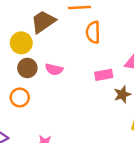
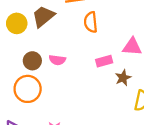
yellow circle: (21, 43) -> (17, 23), moved
orange circle: (20, 97) -> (28, 89), size x1.5

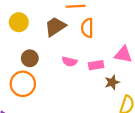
brown trapezoid: (43, 16) -> (55, 27), moved
pink semicircle: (57, 60) -> (70, 61), moved

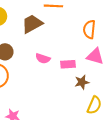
orange semicircle: (87, 28) -> (89, 29), moved

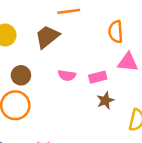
brown star: (82, 82) -> (105, 100), moved

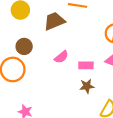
pink semicircle: (67, 75) -> (61, 57), turned -64

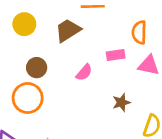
pink rectangle: (86, 65) -> (116, 55), moved

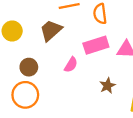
orange semicircle: (139, 32) -> (100, 14), moved
pink rectangle: (116, 55) -> (96, 45), size x1.5

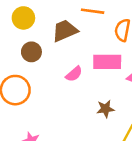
brown circle: (29, 67) -> (31, 52), moved

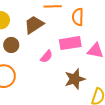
brown star: (105, 109) -> (75, 79), size x1.5

